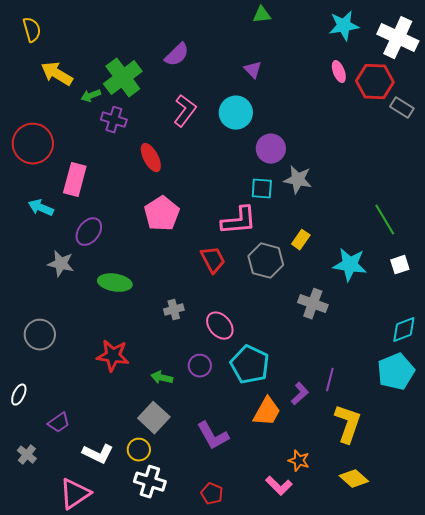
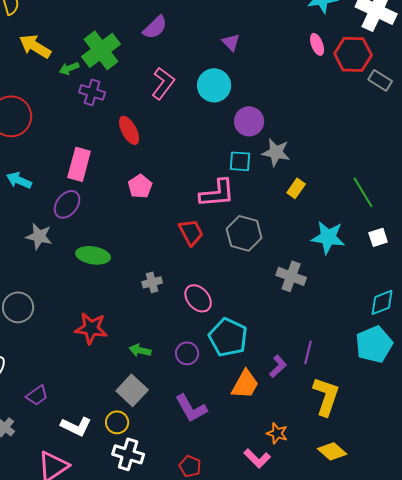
pink rectangle: (75, 180) -> (79, 164), moved
pink pentagon: (162, 214) -> (140, 186), size x0.7
yellow rectangle: (301, 240) -> (296, 188), moved
purple circle: (200, 366) -> (187, 353), moved

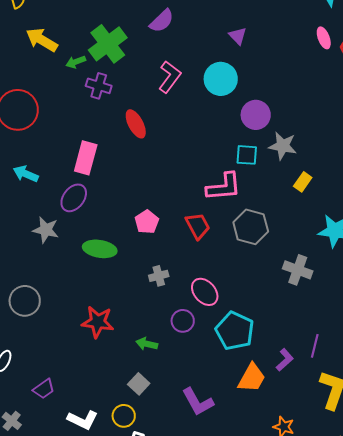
pink pentagon: (140, 186) -> (147, 222), moved
purple circle: (187, 353) -> (183, 321), moved
gray square: (132, 390) -> (139, 384), size x0.7

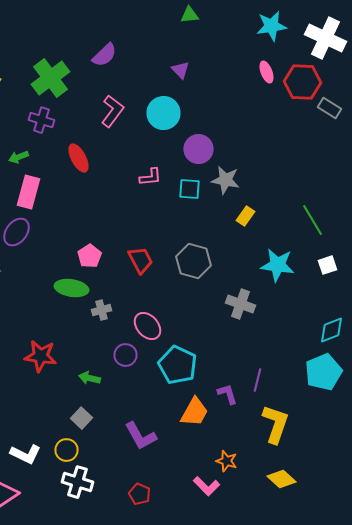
green arrow: (76, 62) -> (18, 157), moved
pink L-shape: (224, 187) -> (150, 177), moved, size x0.6
green ellipse: (100, 249) -> (72, 288), moved
purple L-shape: (285, 360) -> (228, 394), turned -65

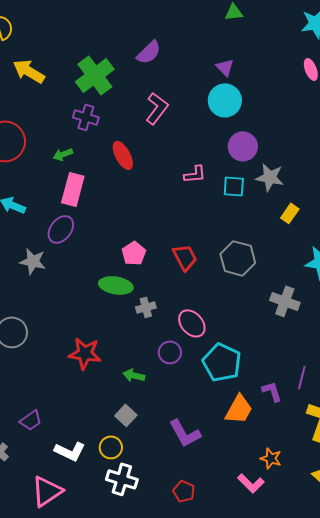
cyan circle: (164, 113) -> (225, 100), moved

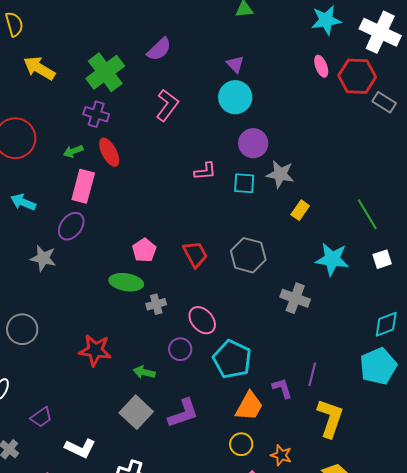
red ellipse: (123, 155) -> (109, 152), moved
gray square: (126, 415) -> (136, 412), size x1.5
purple L-shape: (185, 433) -> (183, 413), moved, turned -80
yellow circle: (111, 447) -> (241, 444), moved

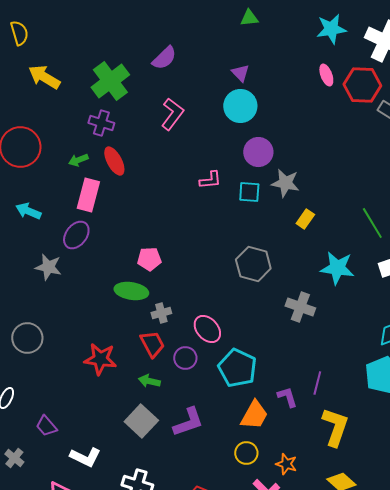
pink pentagon: (144, 250) -> (149, 259), turned 30
red trapezoid: (195, 254) -> (152, 344), moved
purple trapezoid: (41, 417) -> (46, 426), turned 85

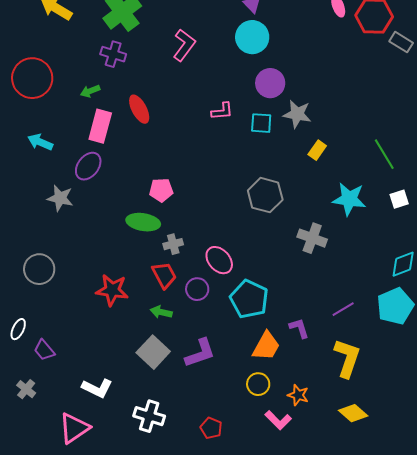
red ellipse: (114, 161) -> (139, 109), moved
purple line: (317, 383) -> (343, 309), moved, turned 45
purple trapezoid: (46, 426) -> (44, 350), moved

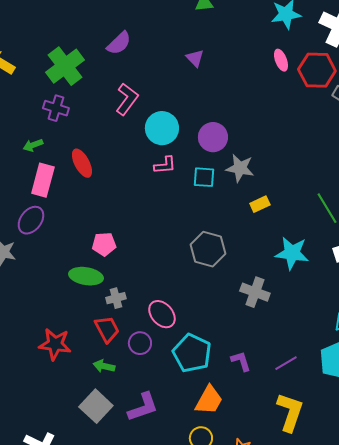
cyan circle: (252, 37) -> (162, 128), moved
yellow rectangle: (317, 150) -> (260, 204), turned 30
purple L-shape: (299, 328) -> (241, 361), moved

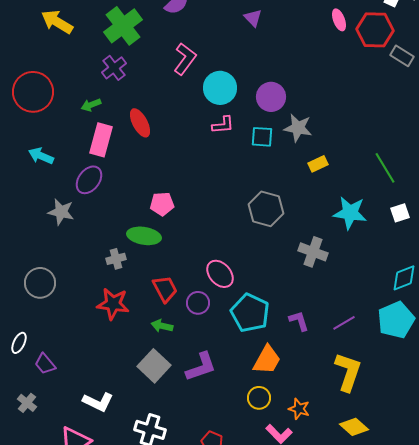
purple cross: (56, 108) -> (114, 68), turned 35
gray cross: (116, 298) -> (116, 259), moved

